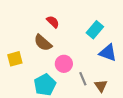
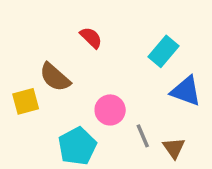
brown semicircle: (43, 43) -> (55, 77), moved

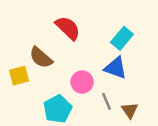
red semicircle: (91, 38) -> (68, 28), size x1.5
blue triangle: (186, 91) -> (115, 68), moved

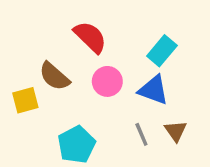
pink circle: (82, 82) -> (107, 81), moved
brown triangle: (130, 110) -> (176, 131), moved

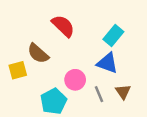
pink circle: (107, 81) -> (75, 80), moved

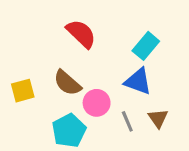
brown semicircle: (38, 53) -> (67, 83), moved

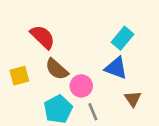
red semicircle: (81, 34) -> (43, 37), moved
gray line: (127, 121) -> (93, 112), moved

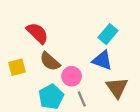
brown triangle: (133, 99) -> (117, 88), size x1.5

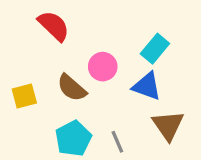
red semicircle: (37, 33) -> (54, 26), moved
pink circle: (72, 76) -> (103, 67), moved

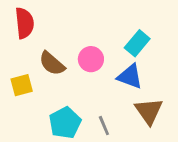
red semicircle: (54, 26) -> (24, 23), moved, turned 40
brown semicircle: (72, 88) -> (52, 63), moved

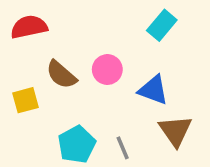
red semicircle: (24, 23) -> (29, 27), turned -96
cyan rectangle: (137, 43) -> (162, 25), moved

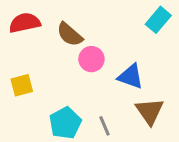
cyan rectangle: (162, 25) -> (158, 20), moved
brown semicircle: (61, 75) -> (70, 34), moved

